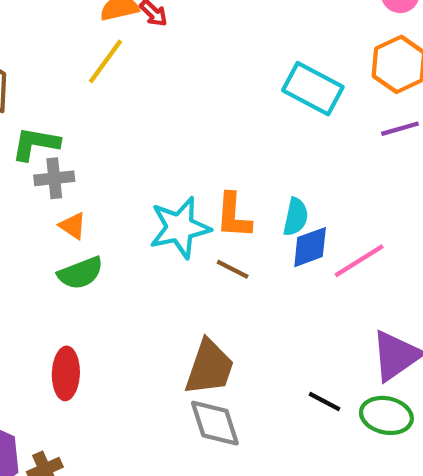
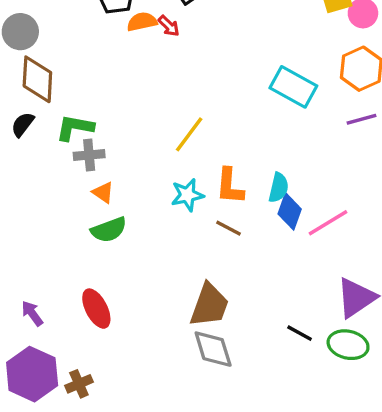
yellow line: (106, 61) -> (189, 134), moved
cyan star: (180, 228) -> (187, 195), size x0.7
blue diamond: (310, 247) -> (290, 211), turned -51
red ellipse: (66, 373) -> (96, 309), turned -30

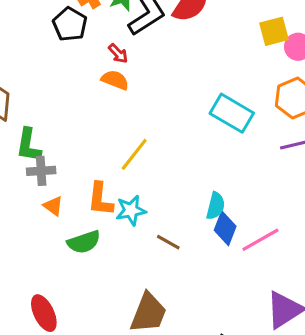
orange semicircle: (142, 22) -> (115, 80), moved, turned 32
green L-shape: (75, 128) -> (29, 145), turned -93
orange L-shape: (230, 186) -> (100, 199), moved
green semicircle: (109, 230) -> (84, 242), moved

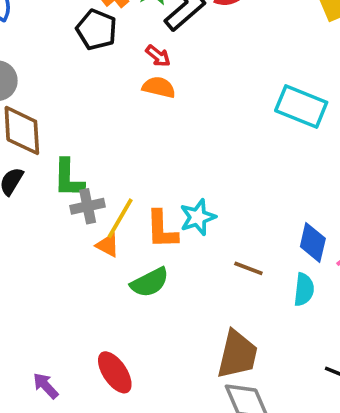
yellow line: (134, 154) -> (120, 218), moved
cyan semicircle: (216, 206) -> (304, 290), moved
cyan star: (131, 210) -> (198, 217), moved

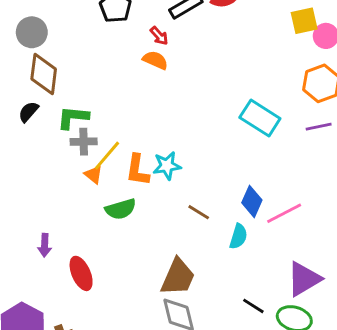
cyan rectangle: (301, 106) -> (260, 118), moved
green L-shape: (69, 178) -> (73, 117), turned 84
purple arrow: (46, 386) -> (45, 245), moved, turned -145

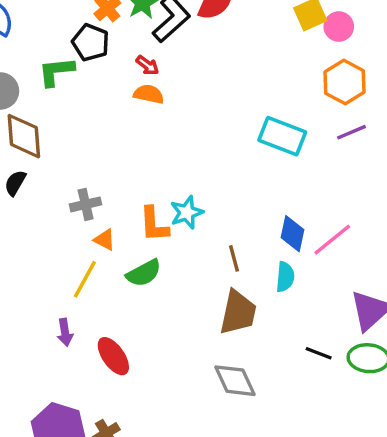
green L-shape: (73, 117) -> (56, 72), moved
yellow line: (107, 156) -> (85, 279), moved
brown line: (199, 212) -> (234, 258), turned 55
brown trapezoid: (178, 277) -> (238, 312), moved

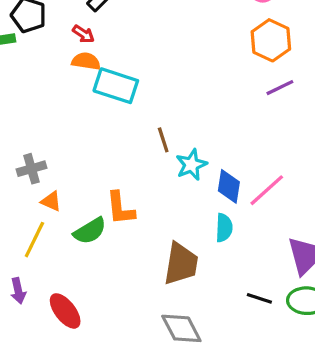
cyan rectangle: (282, 136) -> (116, 86), moved
cyan star: (187, 212) -> (191, 165), moved
orange L-shape: (154, 224) -> (120, 208), moved
brown line: (234, 258) -> (163, 140), moved

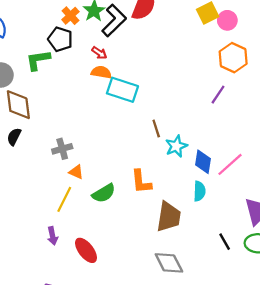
purple line: (280, 88) -> (218, 95), moved, turned -30
orange L-shape: (120, 208) -> (141, 182), moved
black line: (259, 298) -> (225, 242), turned 42

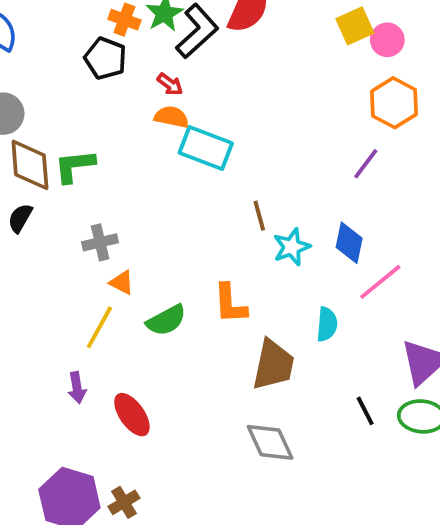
orange cross: (70, 16) -> (124, 20), turned -30
green L-shape: (38, 60) -> (74, 166), moved
blue diamond: (203, 162) -> (349, 243), moved

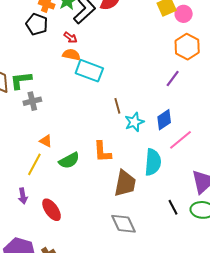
gray cross: (100, 242) -> (32, 101), moved
blue diamond: (349, 243) -> (164, 120), turned 45
cyan semicircle: (327, 324) -> (153, 162), size x1.5

